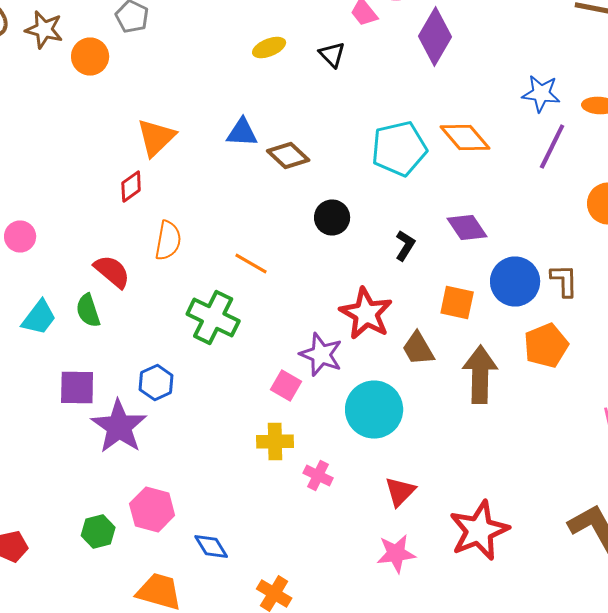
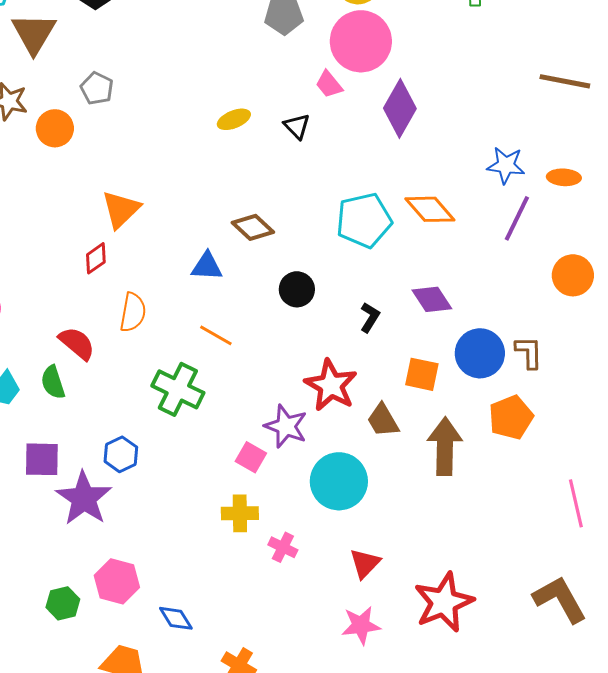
blue triangle: (242, 132) -> (207, 266), moved

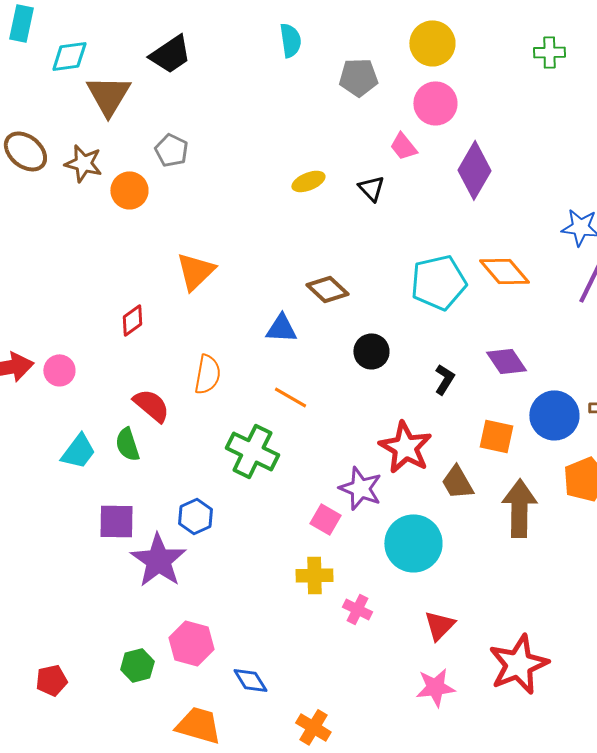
pink circle: (361, 41) -> (435, 103), size x0.7
red diamond: (96, 258) -> (132, 320), moved

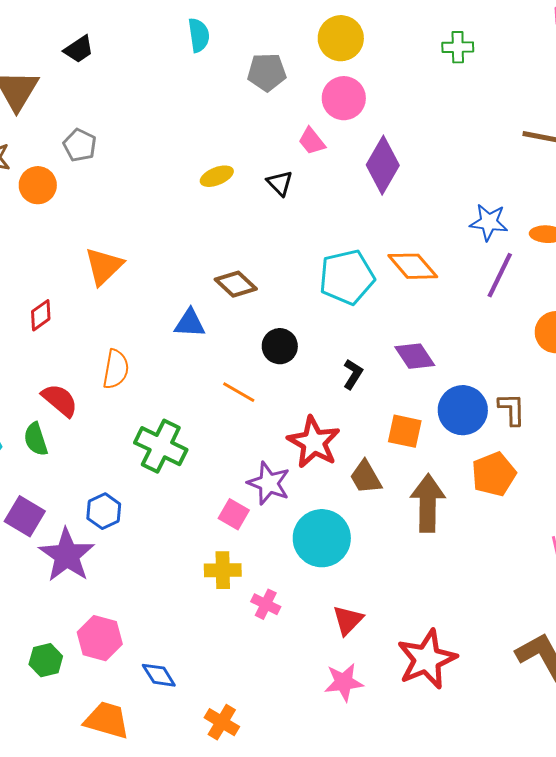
black trapezoid: (170, 54) -> (79, 49), size x0.7
orange line: (290, 397) -> (239, 392), moved
purple square: (116, 521) -> (25, 516), turned 30

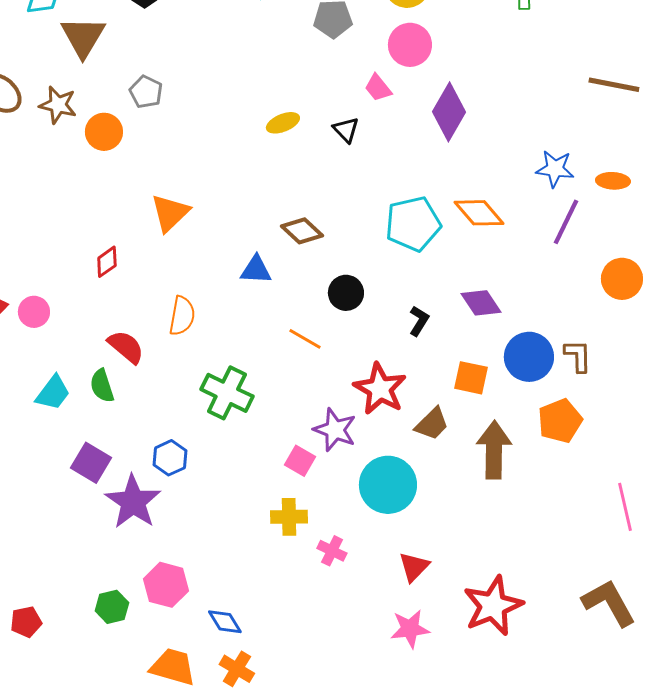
brown trapezoid: (366, 477) -> (432, 424), turned -105
orange cross: (222, 722) -> (237, 669), moved

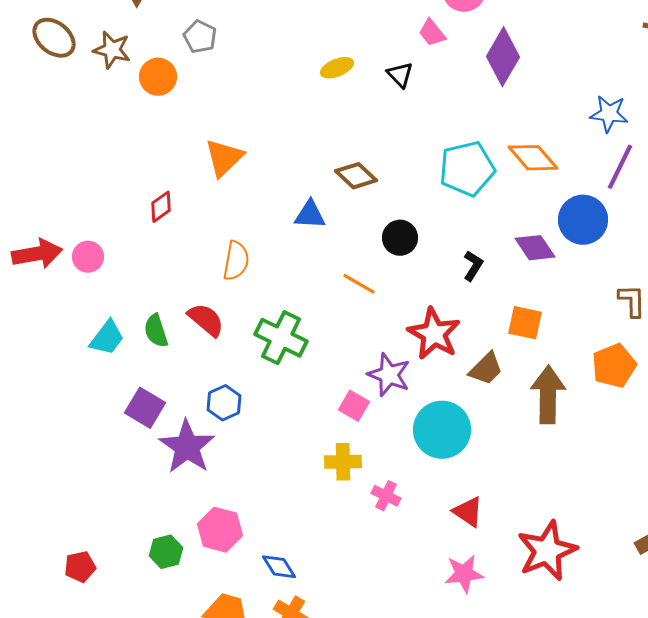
red semicircle: (126, 347) -> (206, 320), moved
blue circle: (529, 357) -> (583, 220), moved
red triangle: (414, 567) -> (468, 512), turned -40

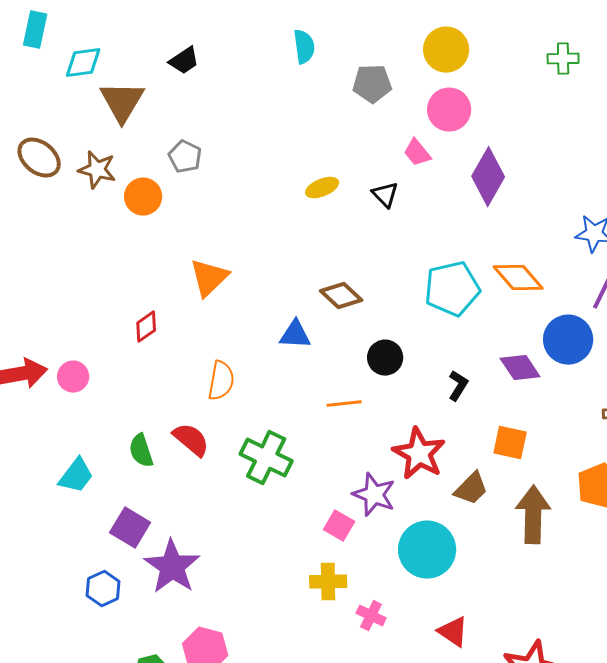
orange line: (359, 284) -> (344, 404), turned -36
cyan trapezoid: (107, 338) -> (76, 476), moved
blue hexagon: (224, 403) -> (103, 589), moved

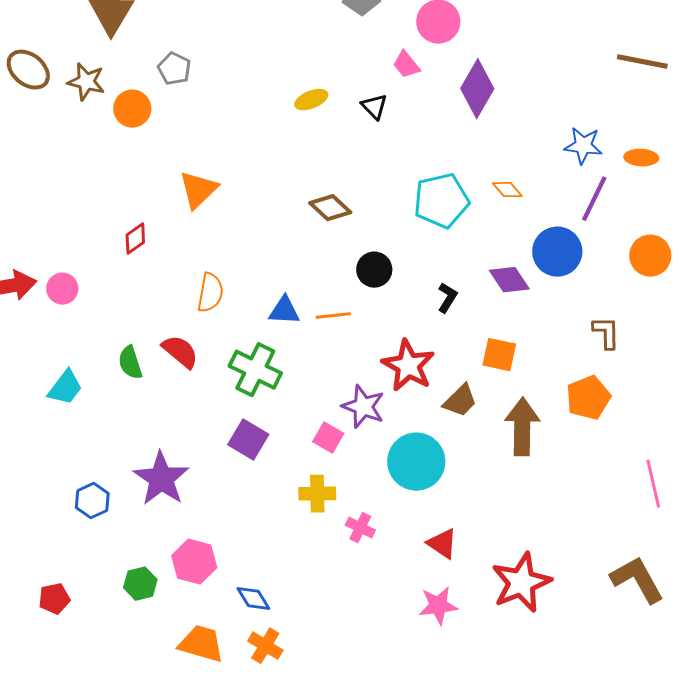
orange diamond: (518, 278) -> (507, 190), size x0.6
blue triangle: (295, 335) -> (284, 311), moved
purple square: (130, 528) -> (248, 440), moved

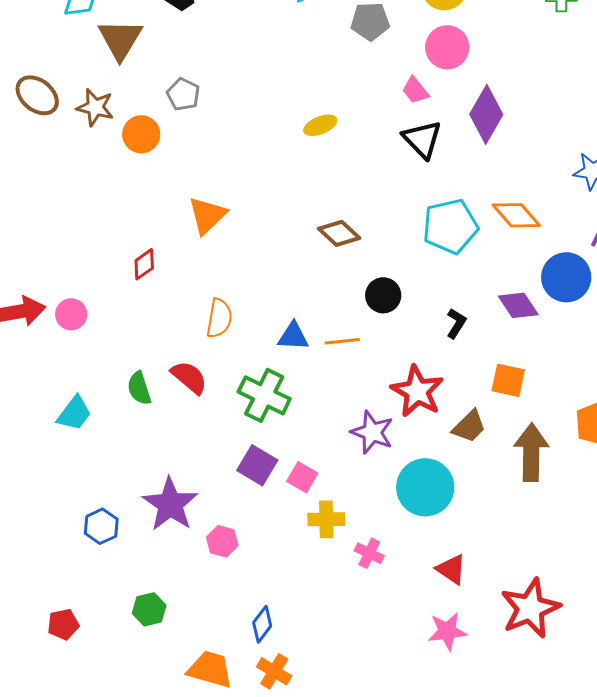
black triangle: (374, 107) -> (422, 139), moved, size x1.5
orange diamond: (507, 190) -> (516, 215), size x1.6
pink square: (328, 438) -> (302, 477), moved
pink hexagon: (194, 562) -> (222, 541), moved, size x0.7
blue diamond: (253, 599) -> (262, 624), turned 69

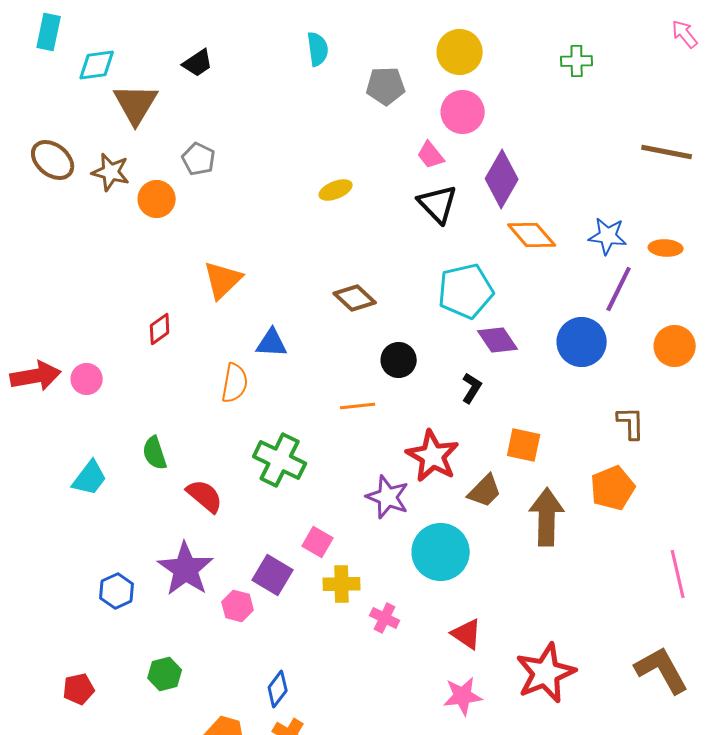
orange diamond: (516, 215) -> (532, 235), moved
purple diamond: (518, 305) -> (498, 340), moved
blue triangle: (293, 336) -> (272, 343), moved
red semicircle: (189, 377) -> (205, 496), moved
purple square: (257, 465) -> (273, 575), moved

